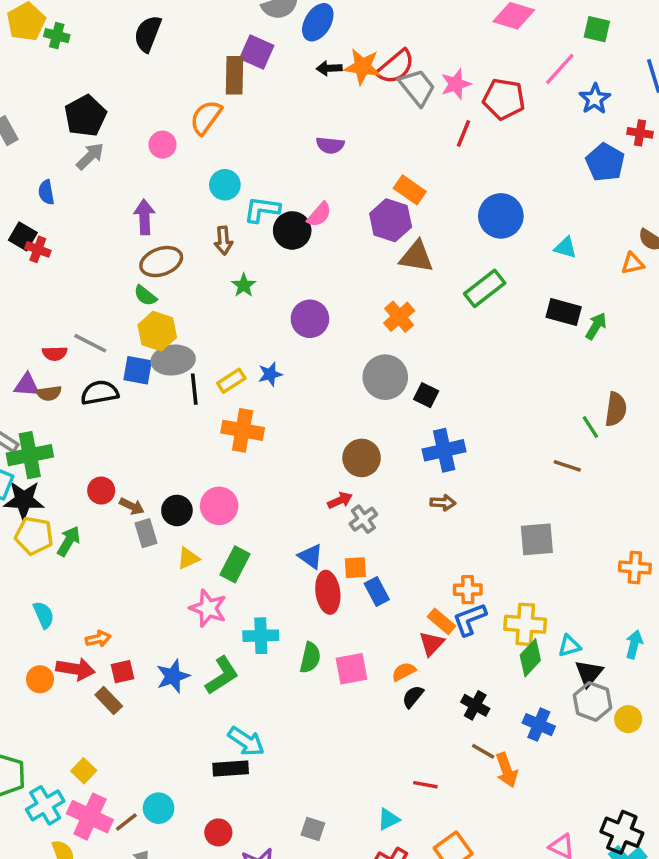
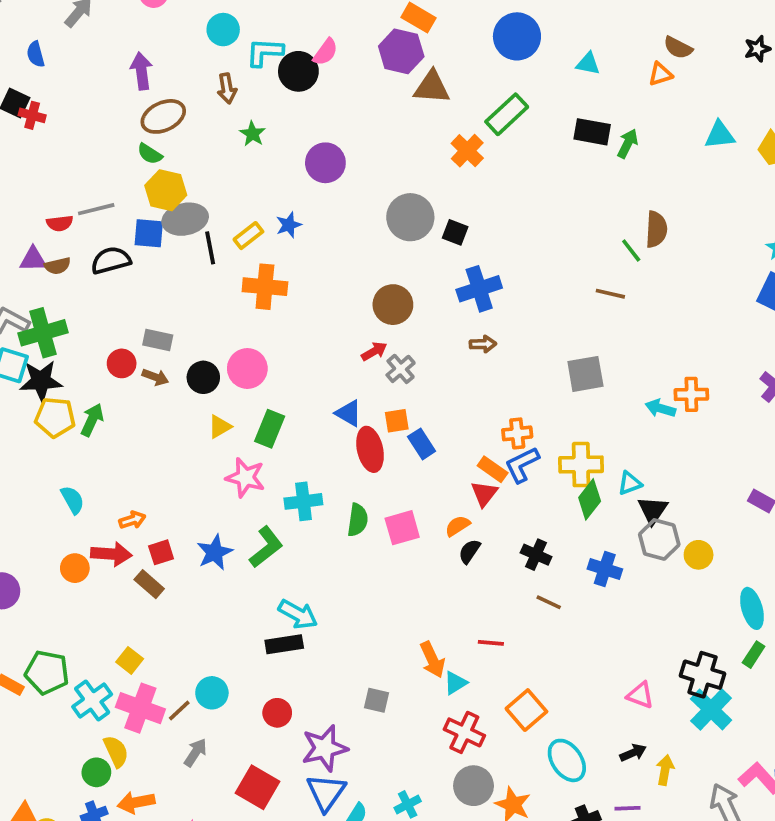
orange cross: (399, 317) -> (467, 151), moved
gray line: (90, 343) -> (96, 209), turned -36
gray rectangle: (146, 533) -> (158, 340), moved, turned -56
cyan arrow: (634, 644) -> (660, 408), moved, turned -84
orange arrow: (507, 770) -> (432, 660), moved

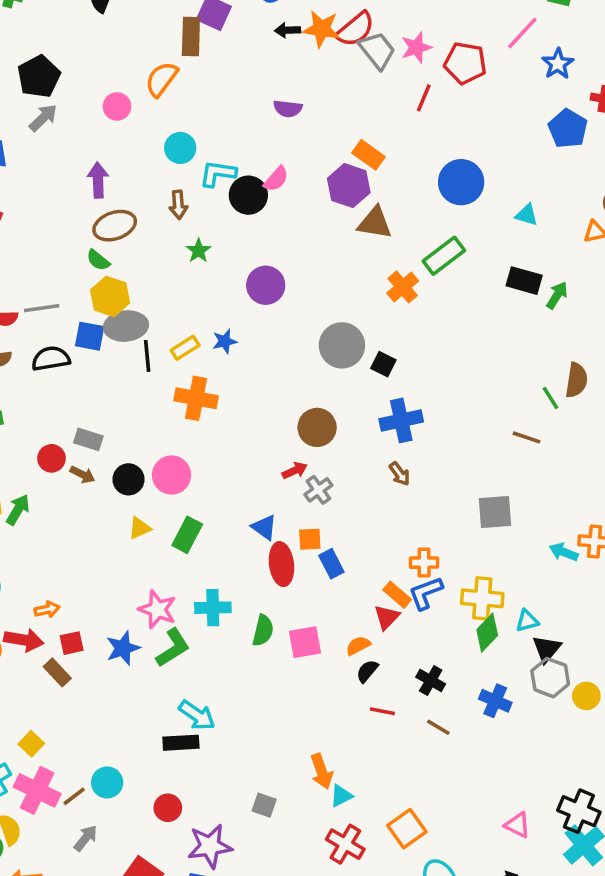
brown arrow: (483, 344) -> (400, 474), turned 50
pink star: (245, 477) -> (157, 609), moved
red line: (491, 643) -> (382, 711), moved

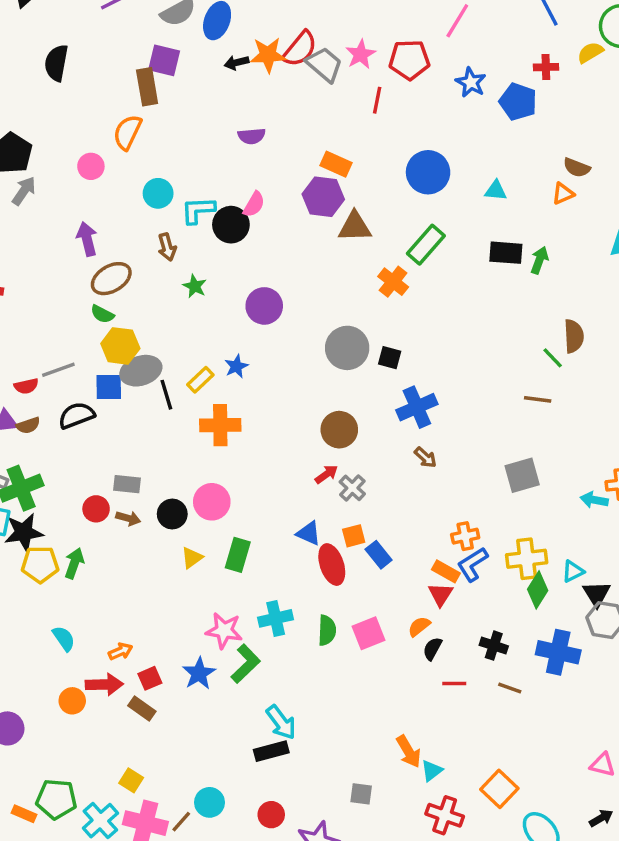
blue star: (558, 64) -> (471, 82), moved
blue cross: (495, 701) -> (558, 652), size x1.4
cyan arrow: (197, 715) -> (281, 722), turned 30

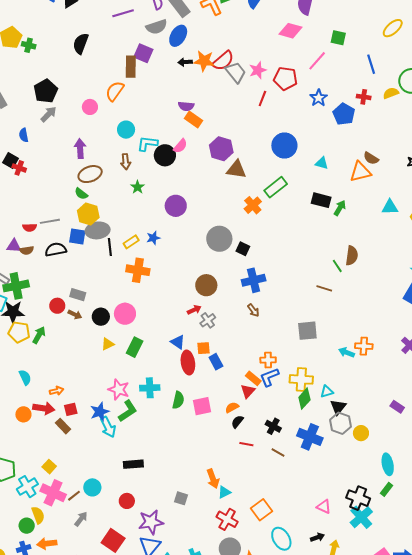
orange rectangle: (336, 164) -> (194, 120), moved
orange triangle: (563, 193) -> (360, 172), size x1.6
cyan arrow: (281, 722) -> (108, 427), moved

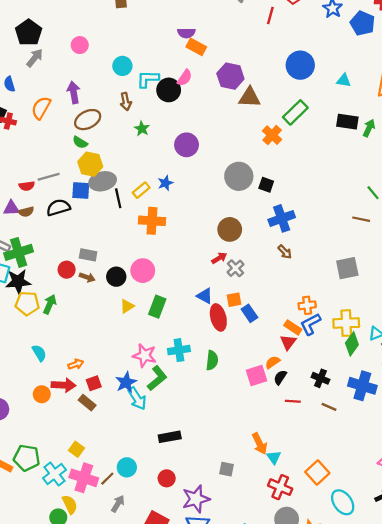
orange semicircle: (115, 91) -> (41, 108), moved
pink square: (202, 406) -> (257, 376), moved
cyan triangle: (224, 492) -> (274, 457), turned -32

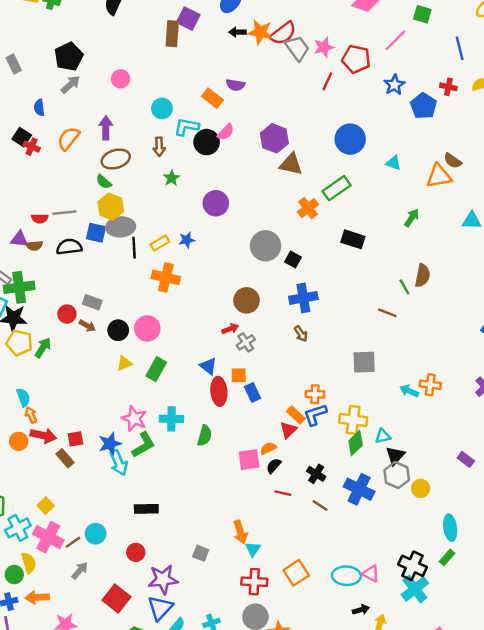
orange rectangle: (196, 47) -> (212, 98), moved
black rectangle: (347, 122) -> (353, 239), moved
orange arrow: (76, 364) -> (31, 415), moved, turned -104
red cross: (280, 487) -> (254, 582), turned -30
cyan ellipse: (343, 502) -> (346, 576), moved, turned -60

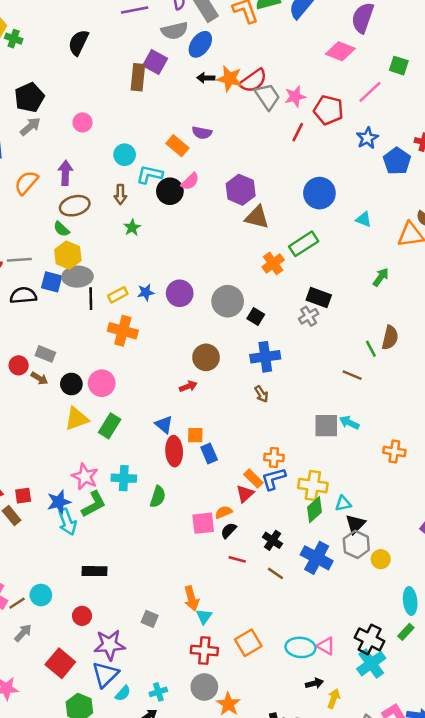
purple circle: (216, 203) -> (180, 293), moved
gray cross: (246, 342) -> (309, 316), moved
yellow triangle: (124, 363) -> (77, 419), size x1.5
cyan arrow: (409, 391) -> (349, 423), moved

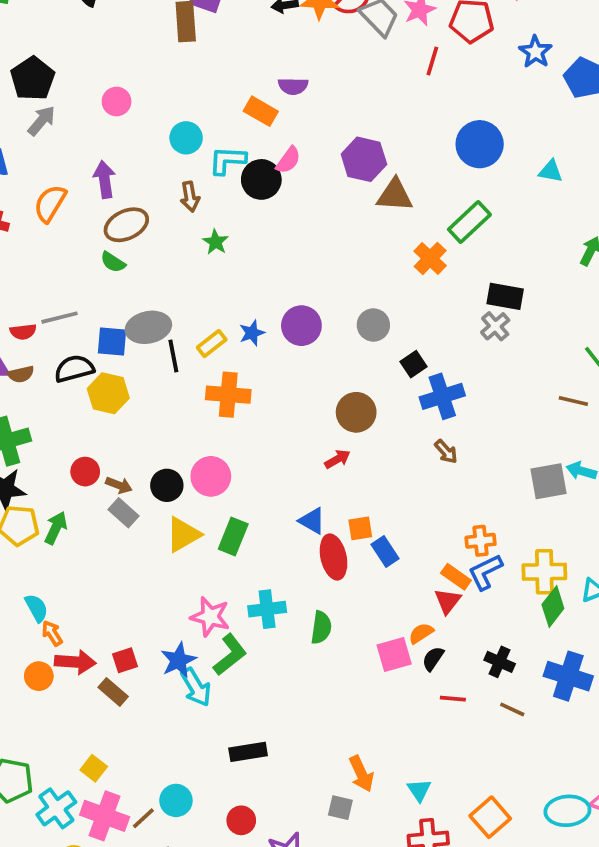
yellow hexagon: (68, 255) -> (108, 393), moved
gray circle: (228, 301) -> (373, 325), size x0.7
black square: (256, 316) -> (413, 364), moved, turned 35
gray rectangle: (45, 354) -> (123, 513), moved, turned 30
orange arrow: (191, 598) -> (361, 774), moved

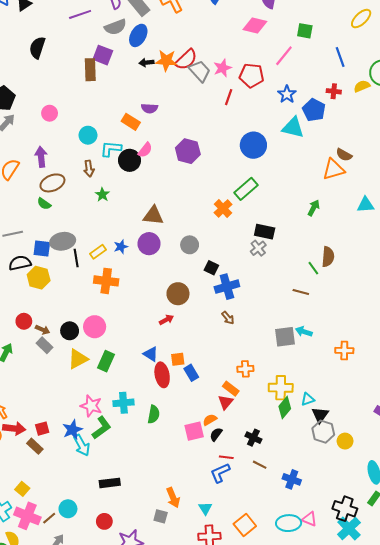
cyan triangle: (551, 171) -> (293, 128), moved, size x1.6
brown triangle: (395, 195) -> (153, 216), moved
black square: (413, 364) -> (211, 268), turned -32
blue L-shape: (485, 572) -> (220, 473), moved
blue cross: (568, 676) -> (292, 479), moved, size x0.7

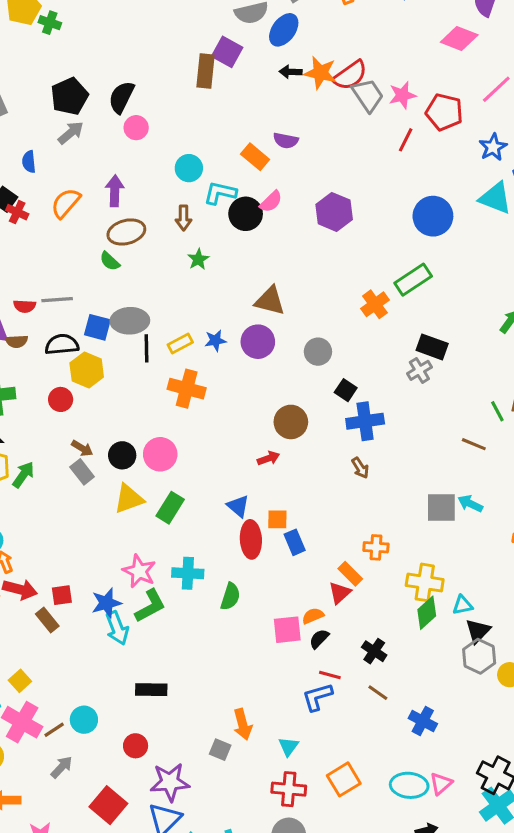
black semicircle: (37, 48) -> (121, 97), moved
red circle: (24, 321) -> (61, 399), moved
pink triangle: (309, 519) -> (441, 783), turned 49

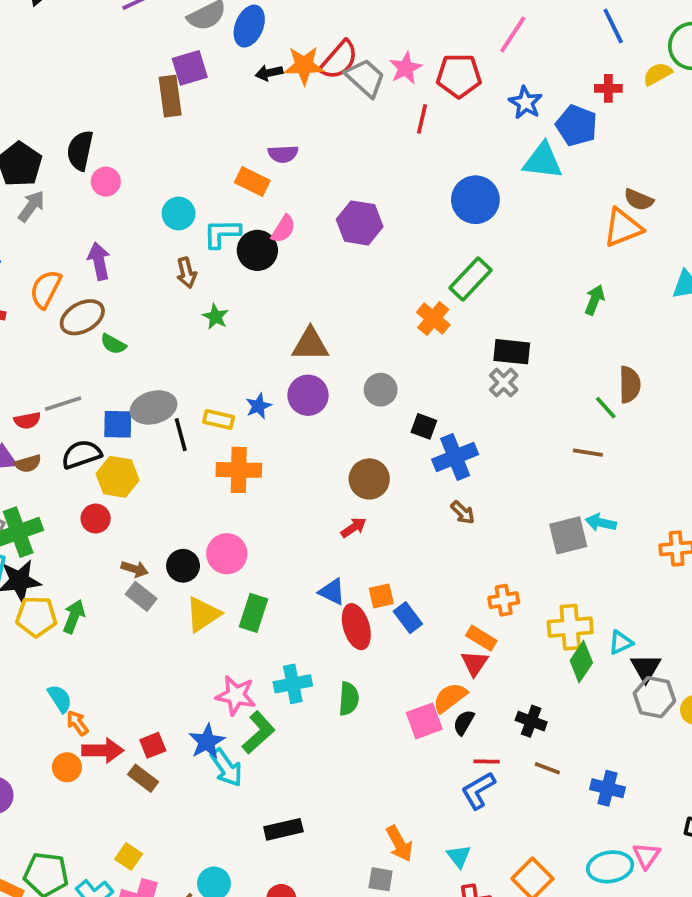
purple square: (227, 52) -> (190, 68), turned -32
brown ellipse: (126, 232) -> (82, 317), moved
yellow rectangle: (180, 344) -> (219, 419), turned 55
orange semicircle: (313, 616) -> (450, 698), size x1.4

